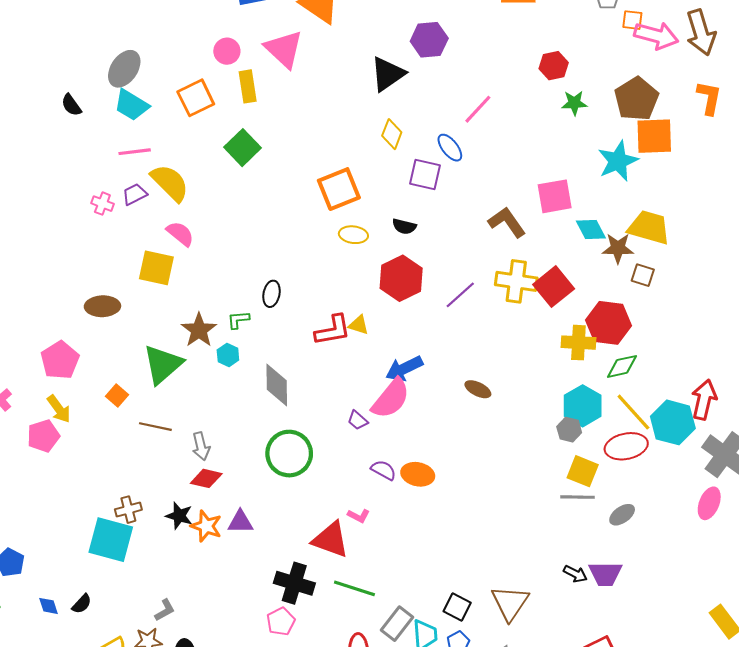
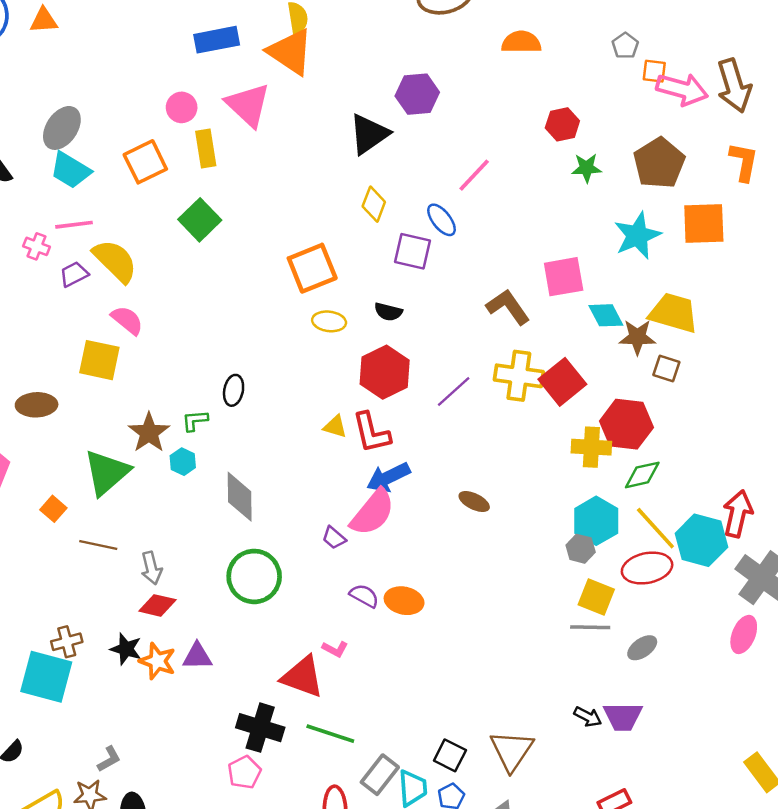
orange square: (654, 136) -> (704, 223), moved
pink cross: (102, 204) -> (37, 246), moved
red L-shape: (333, 330) -> (371, 433), moved, turned 87

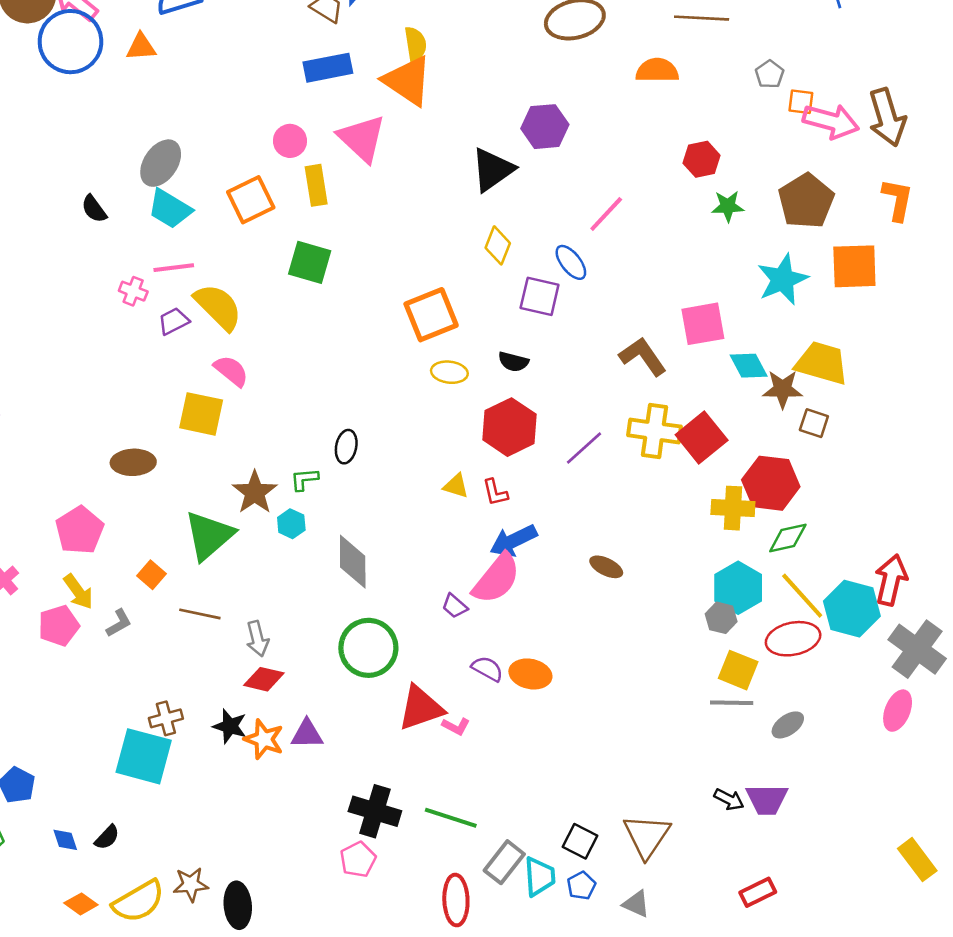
green square: (200, 220) -> (310, 262), turned -30
red L-shape: (371, 433) -> (495, 492), size x0.6
red triangle: (302, 677) -> (421, 708), moved, turned -39
gray L-shape: (109, 759) -> (119, 623), moved

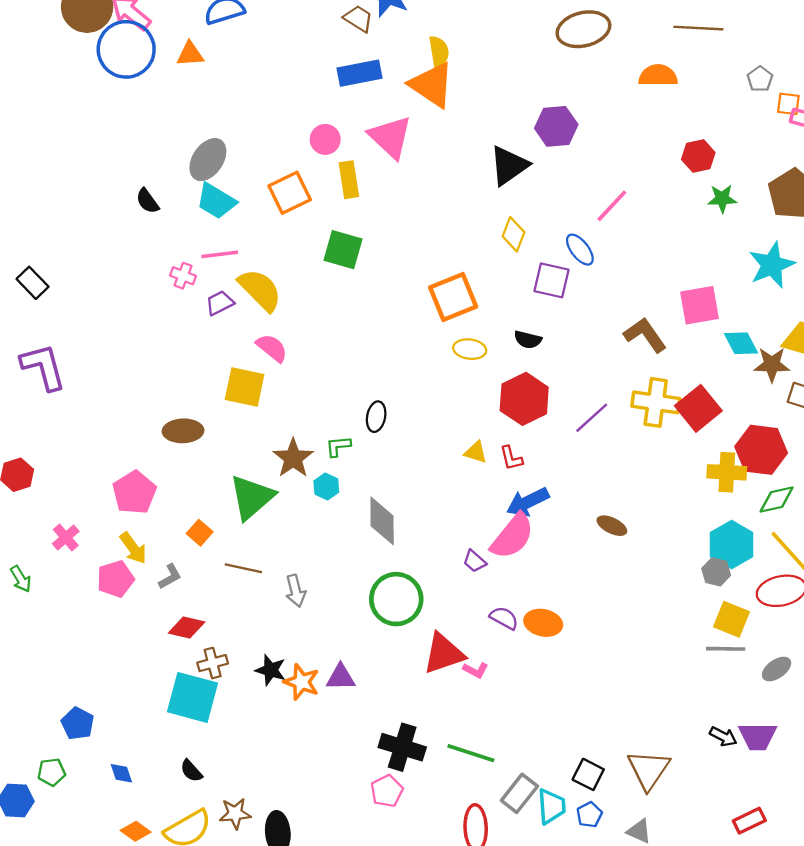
red diamond: (264, 679) -> (187, 628), moved
black semicircle: (107, 837) -> (191, 771), moved, turned 95

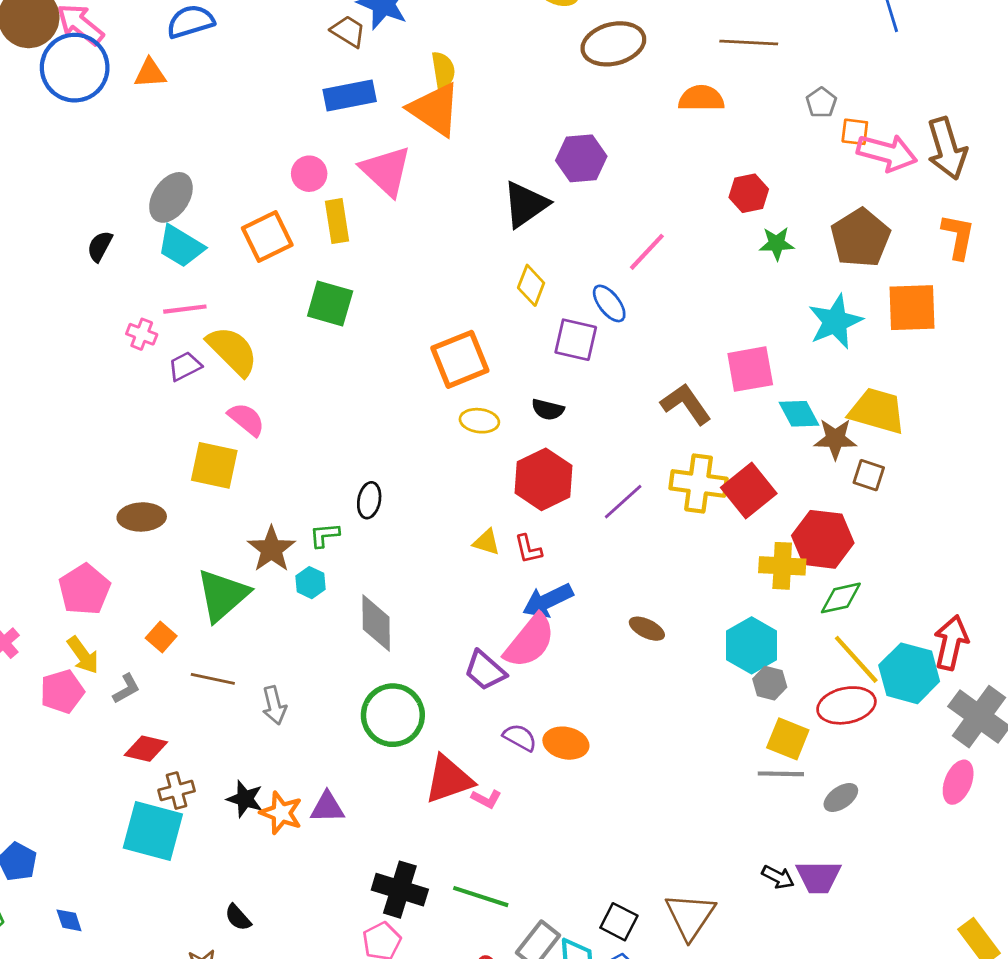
black semicircle: (147, 201) -> (100, 246), turned 64
cyan hexagon: (732, 545) -> (752, 645), moved
purple trapezoid: (474, 561) -> (485, 671), size x1.5
black semicircle: (191, 771) -> (238, 918), moved

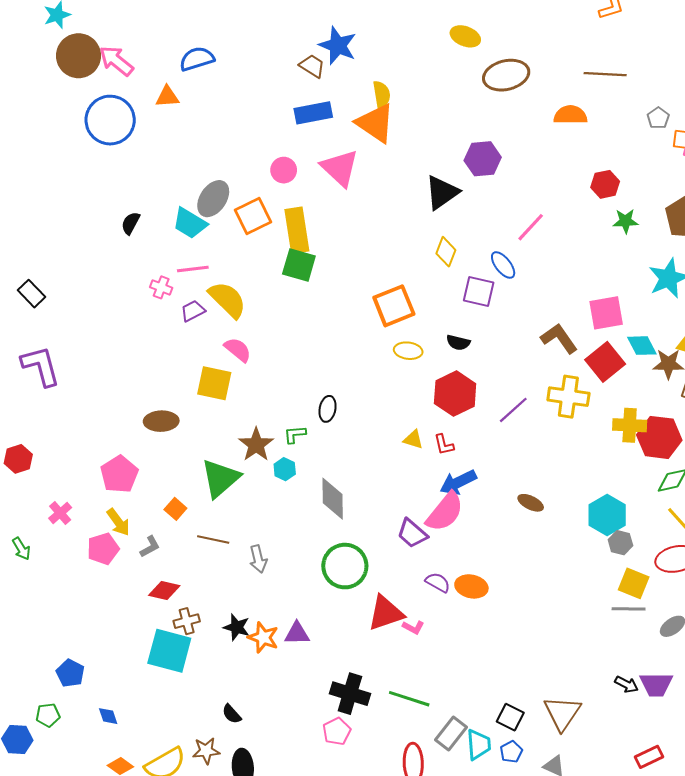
blue circle: (75, 68) -> (110, 120), moved
gray ellipse: (171, 197) -> (213, 199), moved
yellow rectangle: (337, 221) -> (297, 230), moved, size x1.4
red square: (749, 490) -> (605, 362), moved
yellow cross: (782, 566) -> (630, 425), moved

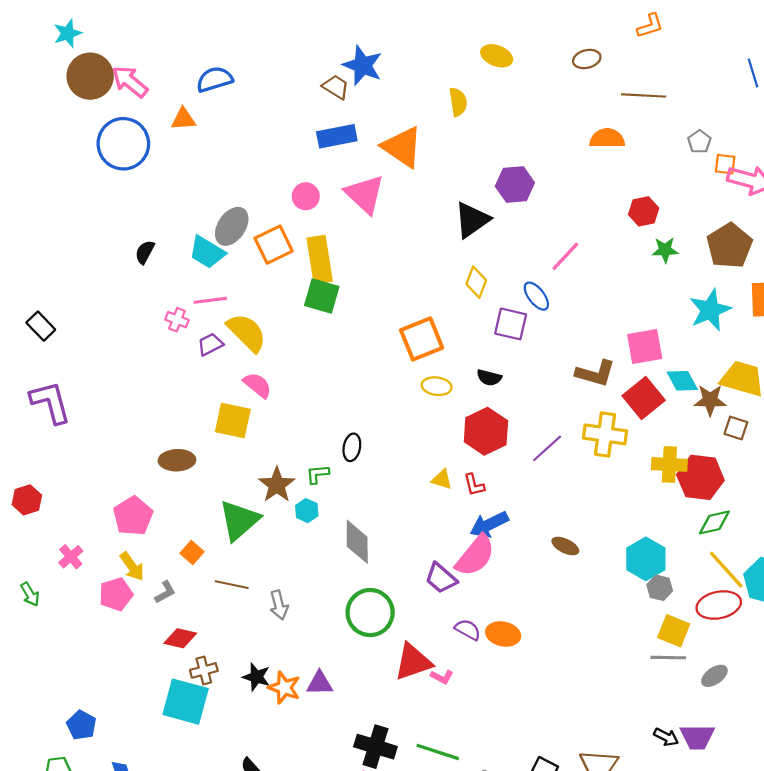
brown ellipse: (506, 75) -> (587, 59), moved, size x0.6
yellow semicircle: (382, 95) -> (458, 102), moved
brown L-shape: (559, 338) -> (595, 373), turned 141

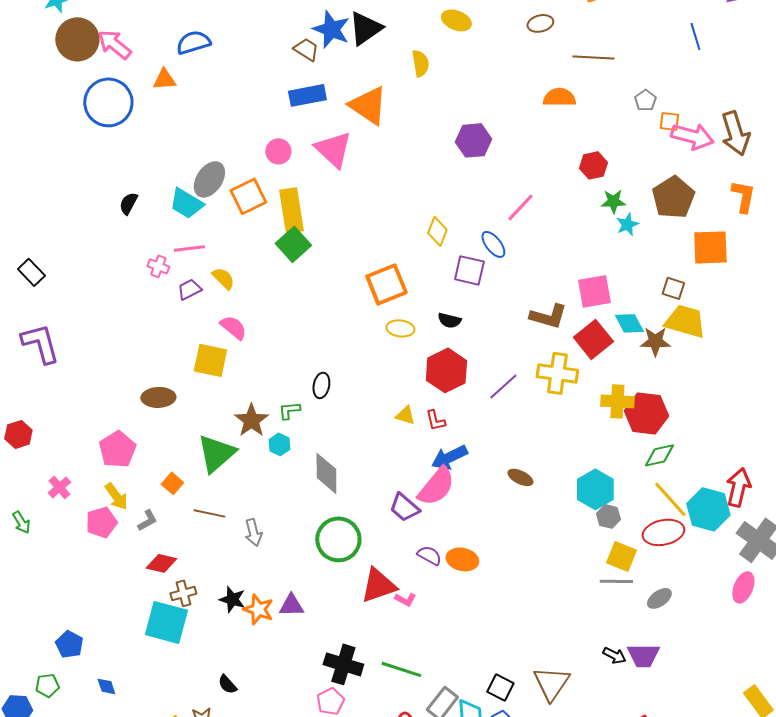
black triangle: (472, 220) -> (365, 28), moved
green square: (322, 296) -> (293, 244), turned 32
cyan star: (710, 310) -> (627, 224), moved, size x0.6
yellow semicircle: (247, 333) -> (223, 278), size x0.6
brown square: (736, 428) -> (673, 288), moved

